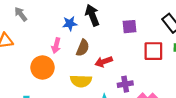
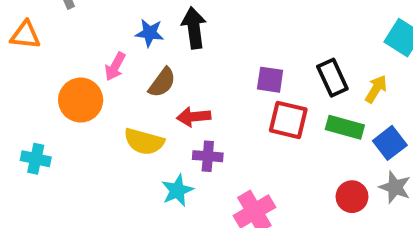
purple square: (129, 27) -> (270, 80), moved
purple cross: (125, 84) -> (208, 156), moved

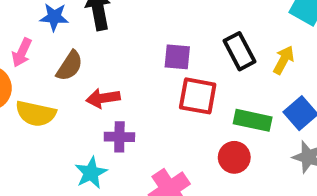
green rectangle: (345, 127) -> (253, 120), moved
yellow semicircle: (144, 142) -> (36, 114), moved
red circle: (352, 197) -> (234, 157), moved

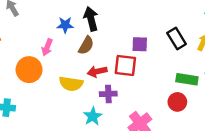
brown semicircle: (70, 66) -> (86, 45), moved
red square: (198, 96) -> (125, 65), moved
yellow semicircle: (36, 114) -> (71, 84), moved

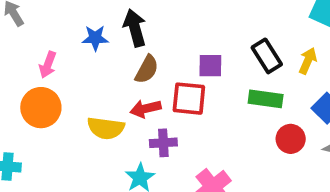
brown semicircle: (86, 45) -> (147, 69), moved
pink arrow: (47, 47) -> (48, 65), moved
green rectangle: (187, 79) -> (266, 99), moved
red circle: (177, 102) -> (291, 139), moved

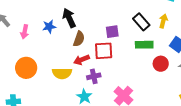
pink arrow: (48, 65) -> (25, 32), moved

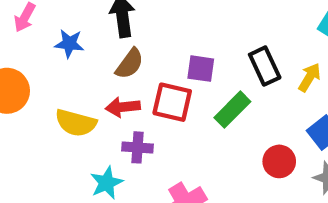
blue star: (49, 27) -> (69, 44), moved
green rectangle: (144, 45) -> (232, 110), moved, turned -60

